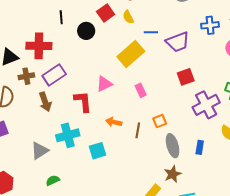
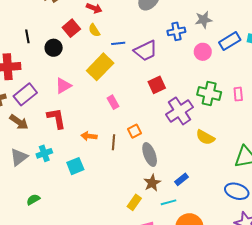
pink triangle: (104, 84) -> (63, 86), moved
brown arrow: (45, 102) -> (19, 122), turned -30
cyan cross: (68, 135) -> (44, 153), size x0.7
blue rectangle: (200, 147) -> (182, 179), moved, turned 48
gray triangle: (40, 151) -> (19, 157), moved

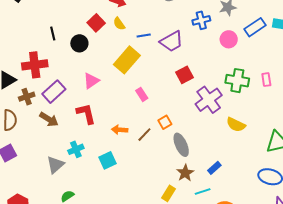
brown line: (114, 142) -> (144, 135), turned 42
gray triangle: (19, 157) -> (55, 165), moved

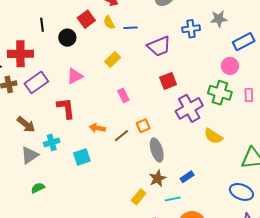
blue line: (144, 35) -> (130, 28), moved
pink circle: (229, 39) -> (230, 66), moved
yellow rectangle: (127, 60) -> (113, 59), size x0.6
brown arrow: (49, 119) -> (26, 124), moved

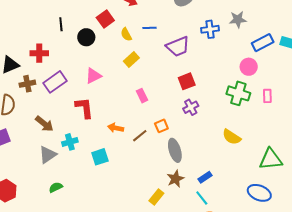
yellow semicircle: (109, 23) -> (126, 34), moved
red cross: (20, 54) -> (39, 53), size x0.7
purple cross: (189, 108) -> (191, 107), moved, size x0.6
cyan line: (173, 199) -> (202, 198), moved, turned 63

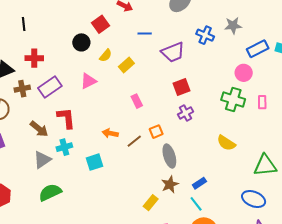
black line: (61, 24) -> (24, 24), moved
blue cross: (210, 29) -> (205, 35), turned 30
yellow semicircle: (126, 34) -> (106, 56), moved, turned -112
red L-shape: (84, 108) -> (66, 118), moved
green semicircle: (56, 187) -> (50, 192), size x1.6

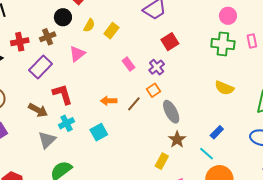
brown cross: (22, 89) -> (48, 37), moved
purple cross: (185, 113) -> (157, 67), moved
blue rectangle: (199, 183) -> (217, 132), moved

